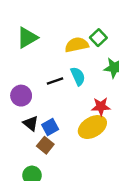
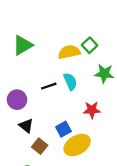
blue square: (50, 127) -> (63, 129), moved
yellow ellipse: (92, 127) -> (77, 145), moved

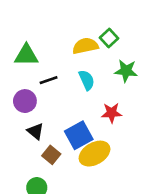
green triangle: (23, 45) -> (26, 55), moved, turned 30
black line: (49, 86) -> (49, 80), moved
blue square: (63, 129) -> (79, 135), size x1.5

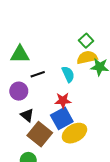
yellow semicircle: (85, 46) -> (87, 57), moved
red star: (112, 113) -> (63, 101), moved
brown square: (51, 155) -> (40, 134), size x1.6

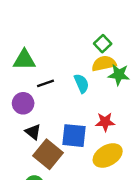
red star: (63, 101) -> (105, 122), moved
blue square: (62, 118) -> (74, 136), turned 35
yellow ellipse: (74, 133) -> (108, 155), moved

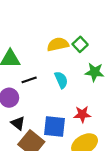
yellow semicircle: (104, 63) -> (58, 44), moved

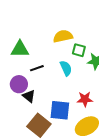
green square: (80, 44) -> (79, 50), moved, turned -32
black triangle: (18, 123) -> (29, 96), moved

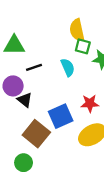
yellow semicircle: (63, 36) -> (77, 30), moved, turned -90
blue square: (60, 110) -> (61, 116), turned -30

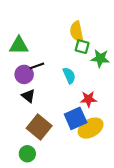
cyan semicircle: (68, 67) -> (69, 76), moved
purple circle: (13, 86) -> (24, 74), moved
blue square: (61, 116) -> (76, 118), moved

